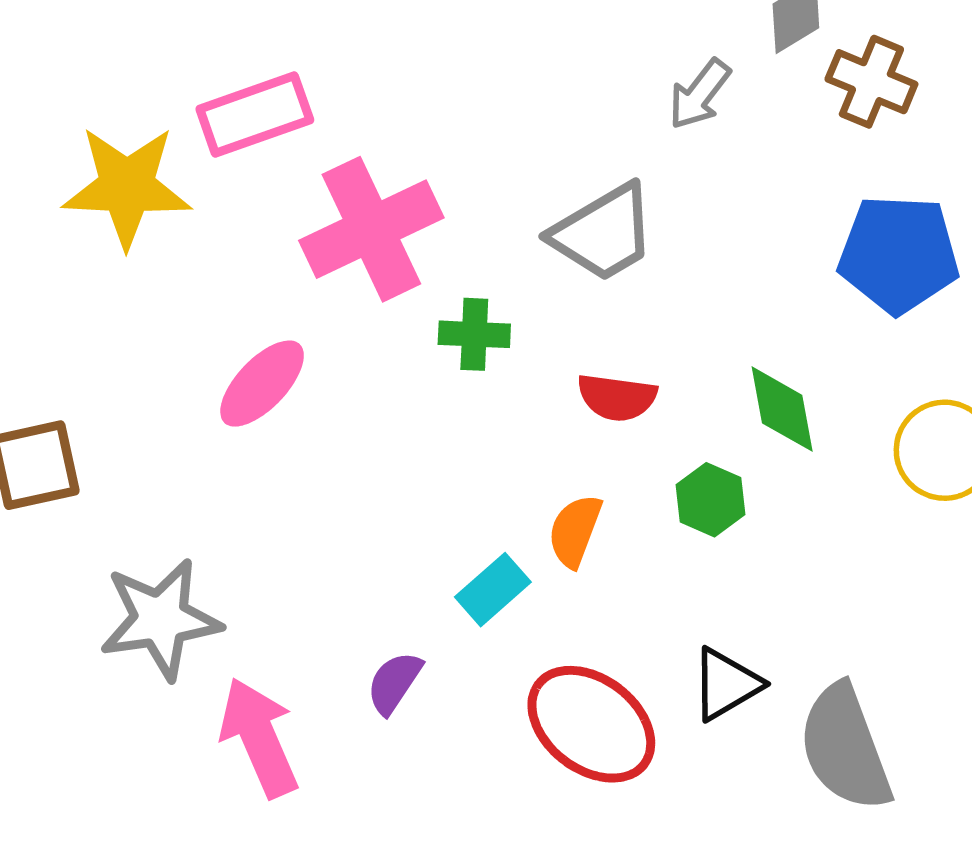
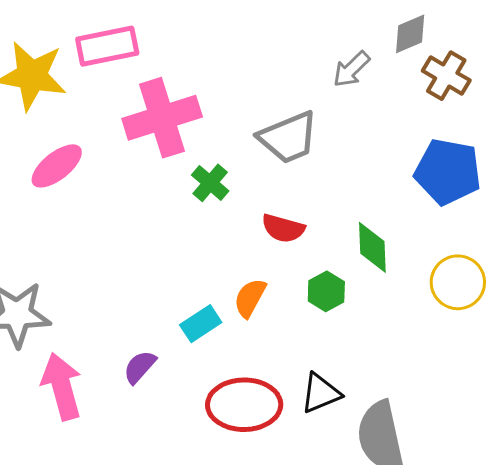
green cross: (474, 334) -> (210, 183), turned 30
pink ellipse: (262, 384) -> (57, 166), moved
red ellipse: (591, 724) -> (244, 405), turned -46

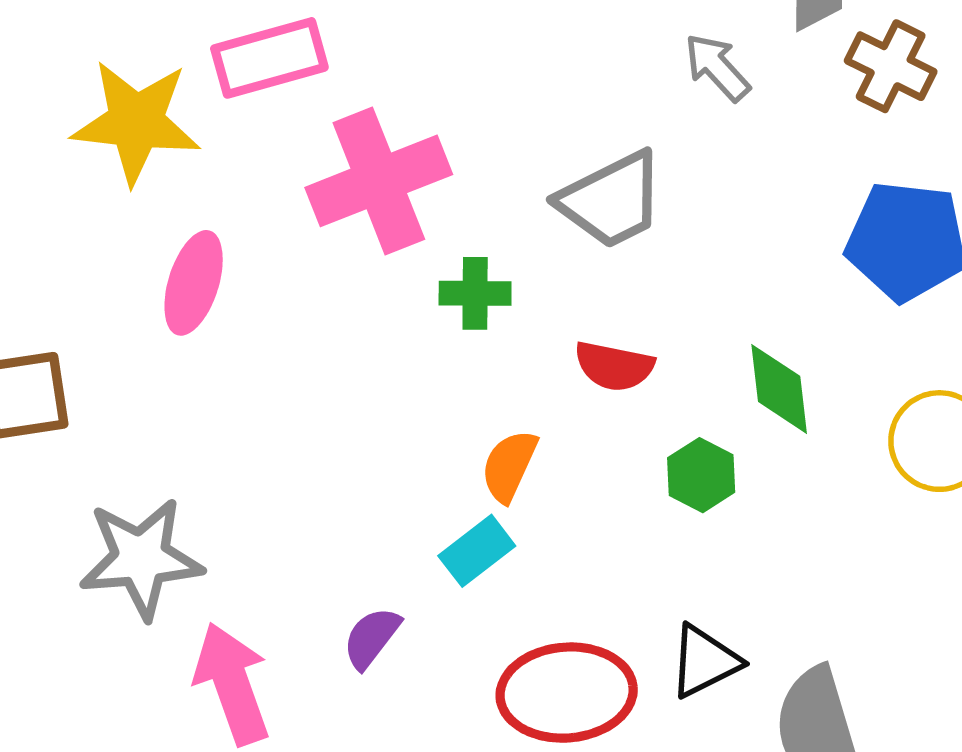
gray arrow: (351, 69) -> (717, 67), turned 96
pink ellipse: (57, 166) -> (194, 283), turned -30
green cross: (210, 183) -> (475, 293), turned -36
orange semicircle: (250, 298) -> (509, 466), moved

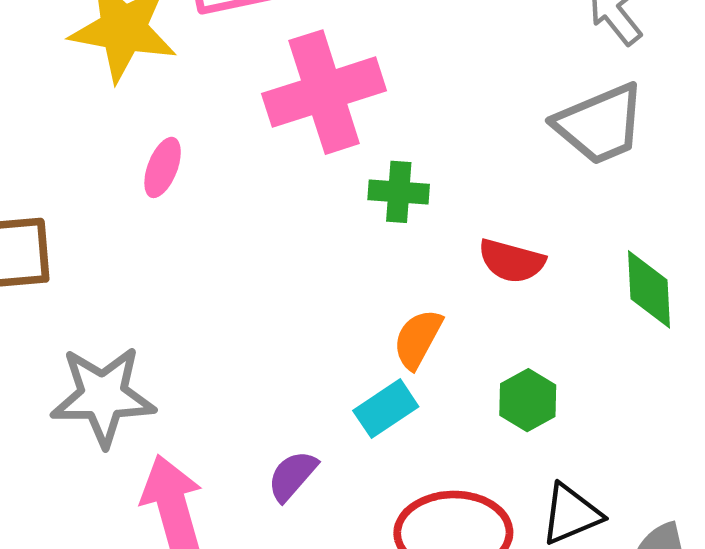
gray trapezoid: (611, 200) -> (600, 124), moved
pink ellipse: (194, 283) -> (163, 167), size x0.7
green hexagon: (701, 475) -> (528, 400), moved

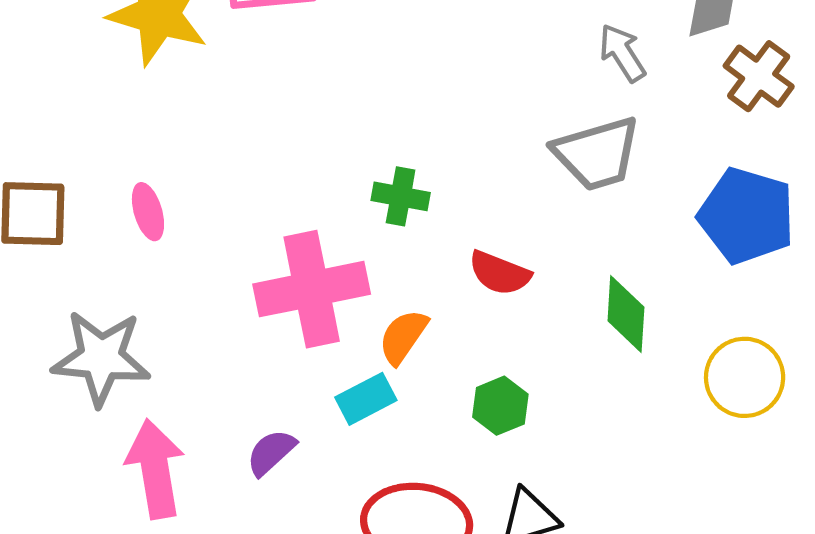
pink cross: (324, 92) -> (312, 289), moved
pink ellipse: (163, 167) -> (148, 212), moved, turned -44

